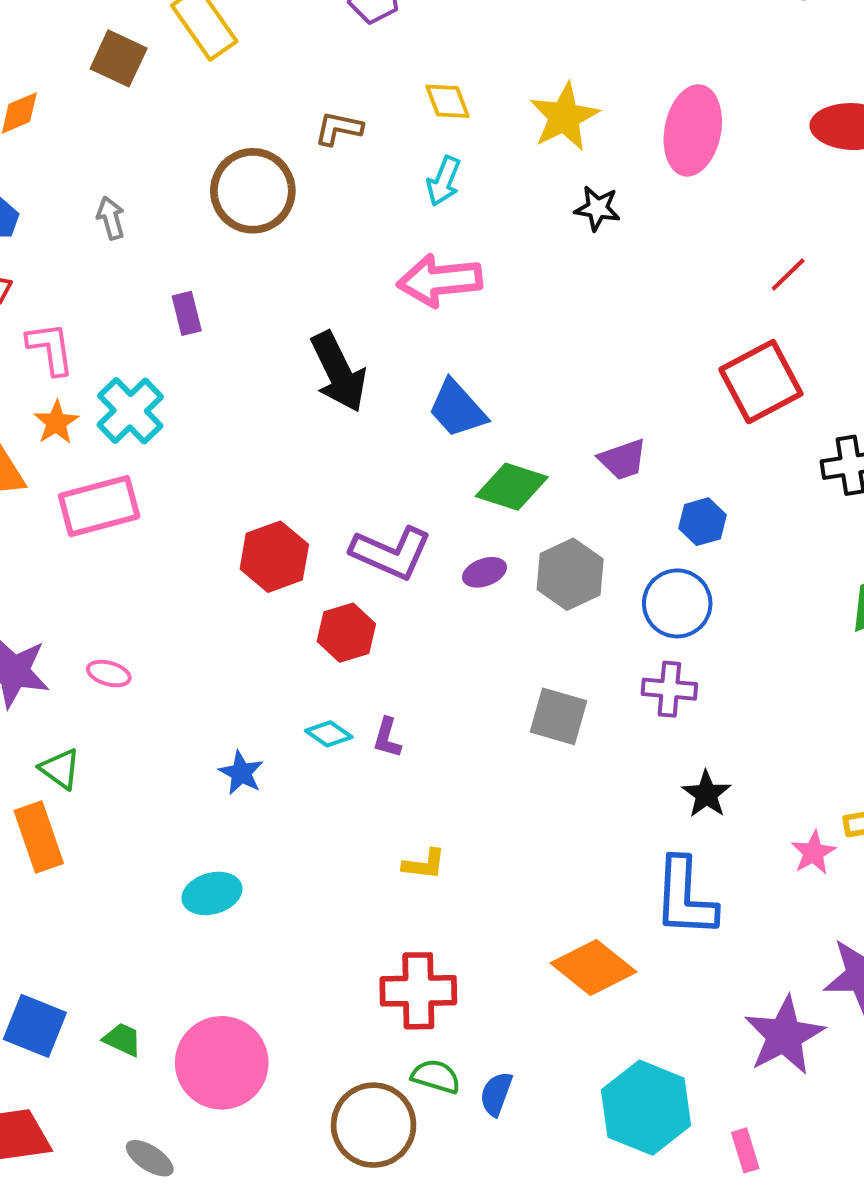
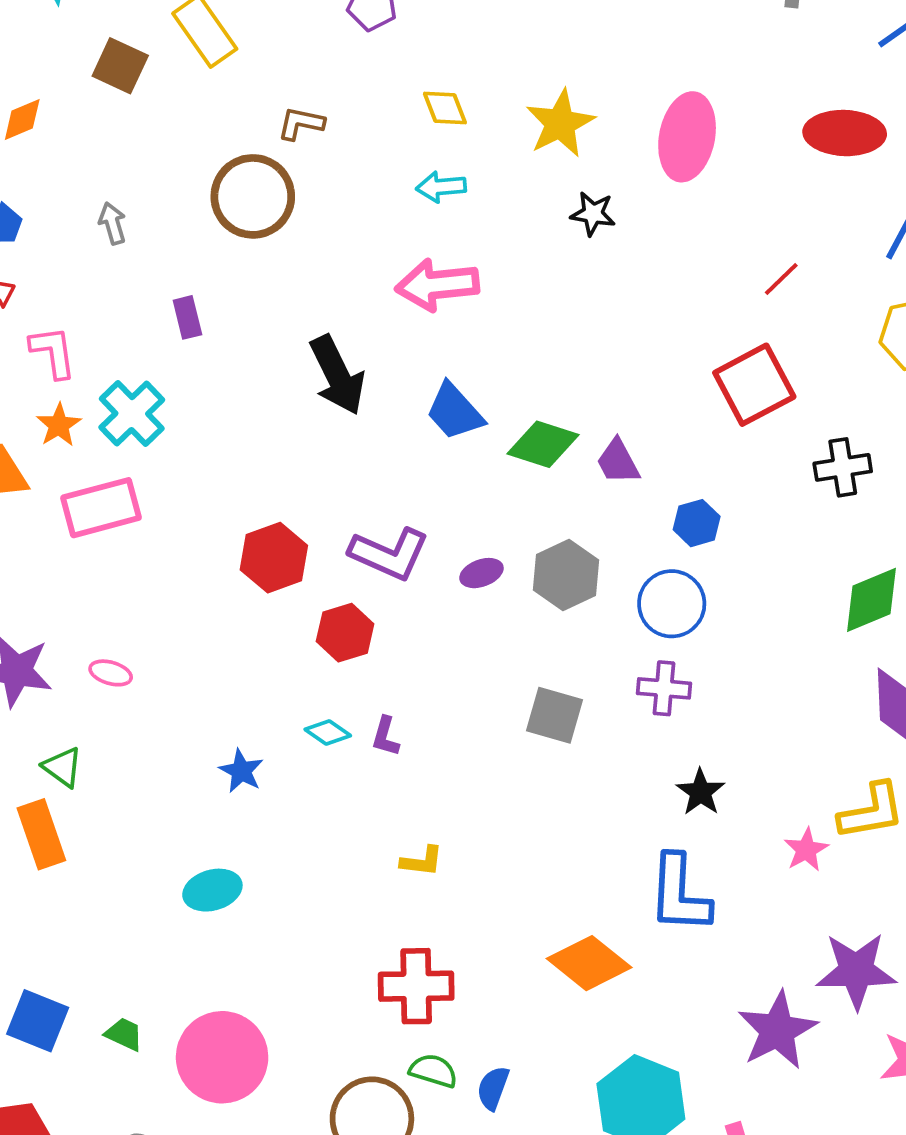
brown L-shape: (339, 128) -> (301, 123), moved
cyan arrow: (444, 181) -> (441, 187), turned 63
purple trapezoid: (623, 459) -> (618, 462), turned 81
green diamond: (512, 487) -> (543, 444), moved

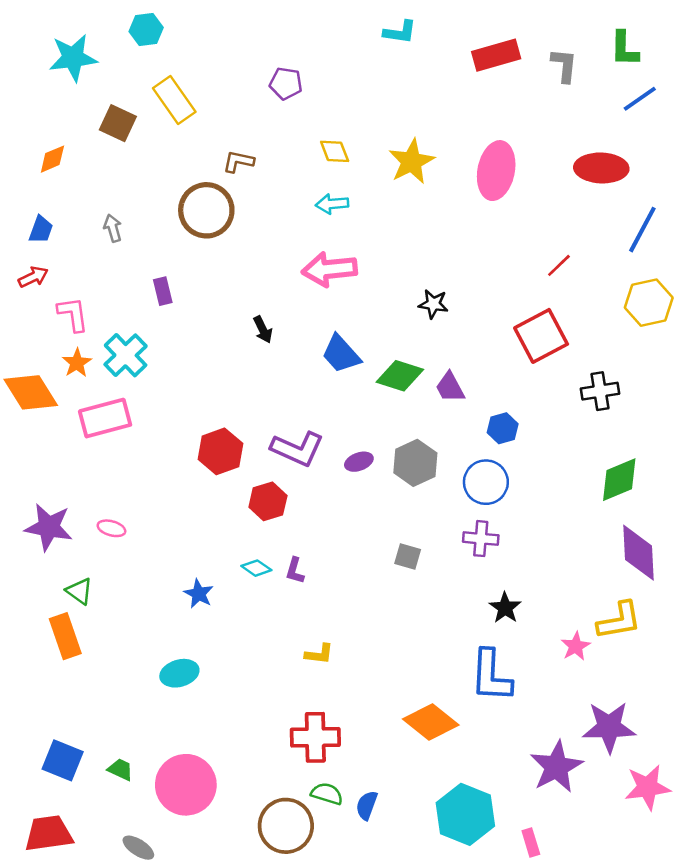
black star: (593, 214) -> (433, 304), moved
black arrow: (337, 375) -> (263, 330), size x0.5
gray square: (554, 715) -> (408, 557), size x0.7

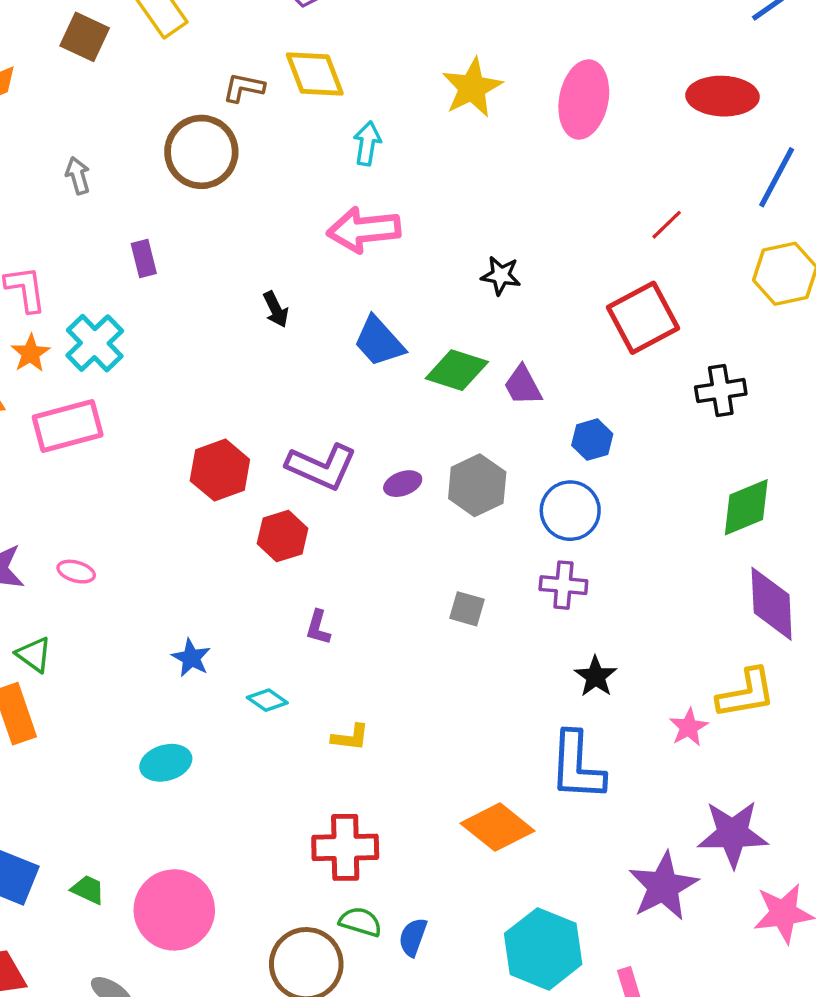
yellow diamond: (335, 151) -> (315, 74), moved, size x1.5
cyan arrow: (332, 204) -> (367, 143), turned 104
cyan diamond: (256, 568) -> (267, 700), moved

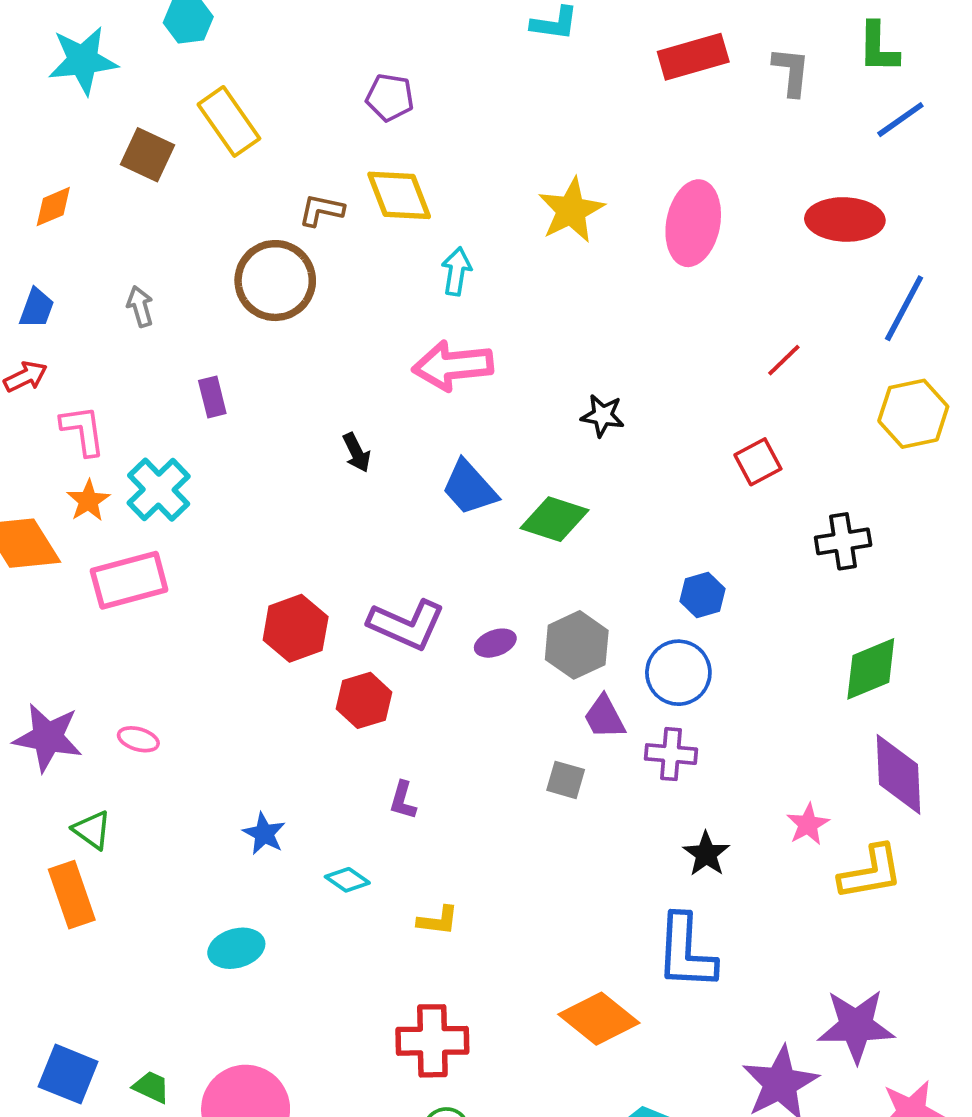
red square: (643, 318) -> (758, 462), size x0.6
purple trapezoid: (523, 385) -> (604, 717), moved
pink star: (689, 727) -> (808, 824), moved

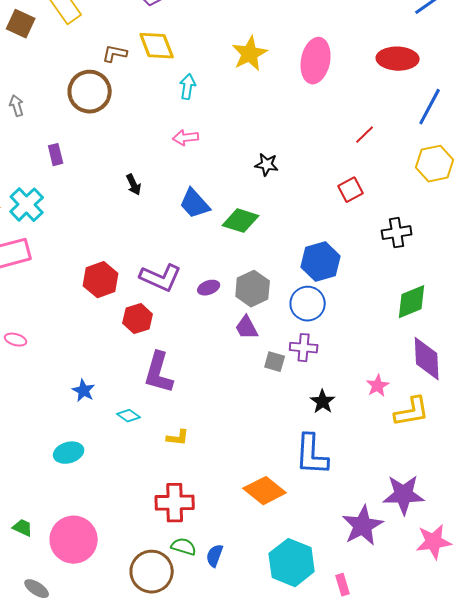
pink arrow: (453, 366) -> (186, 138), size x0.6
blue hexagon: (702, 595) -> (321, 262), size x1.6
purple trapezoid: (604, 717) -> (247, 328), moved
gray square: (566, 780) -> (275, 362), moved
purple L-shape: (403, 800) -> (159, 373), size x2.0

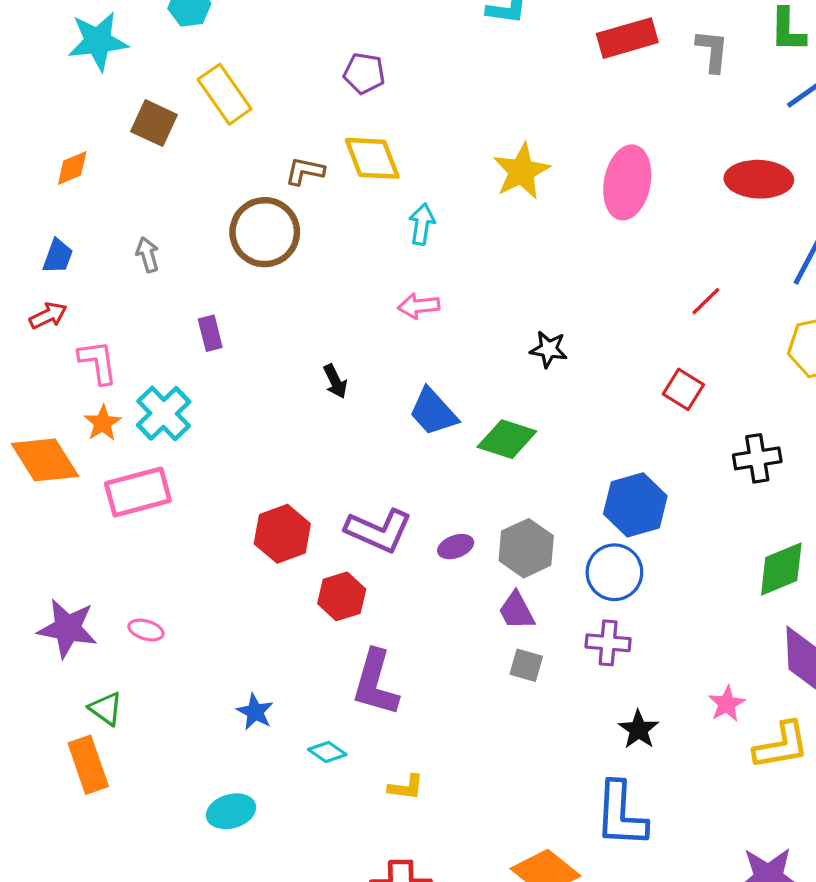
red square: (351, 190) -> (683, 389), turned -30
gray square: (275, 362) -> (526, 665), moved

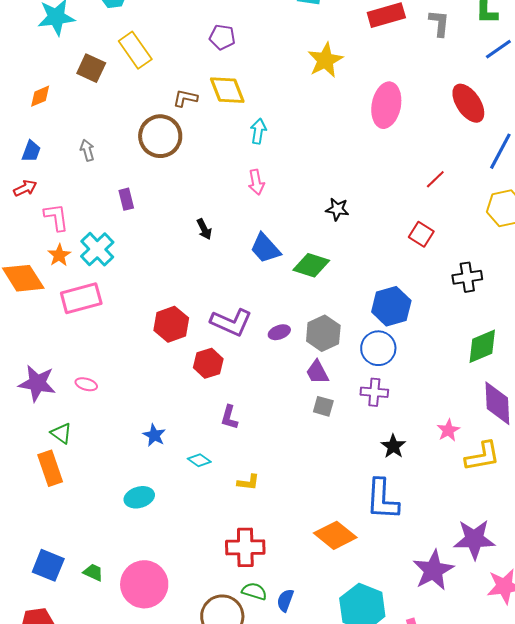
yellow star: (521, 171) -> (325, 60), moved
red ellipse: (759, 179) -> (468, 103), turned 54
pink arrow: (419, 306) -> (256, 182), turned -95
purple L-shape: (375, 683) -> (229, 417), size x0.6

